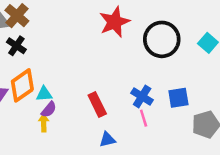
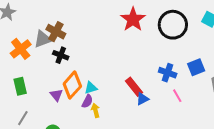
purple semicircle: (49, 110) -> (87, 101), moved
pink line: (144, 118) -> (177, 96), moved
blue triangle: (107, 140) -> (142, 99), moved

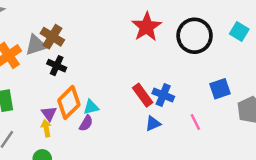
blue cross: (168, 73) -> (163, 95), moved
red rectangle: (134, 87) -> (143, 95), moved
yellow arrow: (95, 110) -> (46, 128), moved

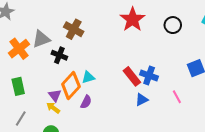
black circle: (195, 36) -> (173, 25), size x0.6
brown cross: (52, 37) -> (74, 29), moved
cyan triangle: (91, 107) -> (88, 77), moved
yellow arrow: (46, 128) -> (53, 108), turned -40

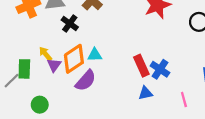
green rectangle: (18, 86) -> (24, 69), moved
purple semicircle: (86, 102) -> (86, 81), size x1.5
yellow arrow: (53, 108) -> (45, 54), moved

